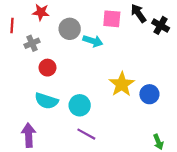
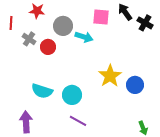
gray cross: (32, 43) -> (29, 39), turned -32
red circle: (47, 68) -> (48, 47), moved

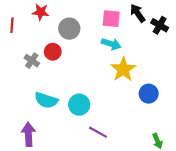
cyan arrow: (84, 37) -> (111, 44), moved
gray cross: (29, 39) -> (32, 61), moved
yellow star: (110, 76) -> (123, 69), moved
purple line: (78, 121) -> (98, 132), moved

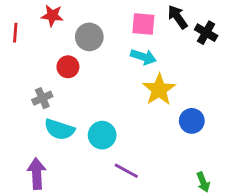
gray cross: (32, 61) -> (42, 98), moved, turned 32

